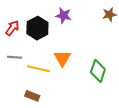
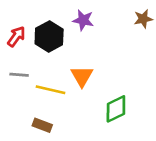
green diamond: (98, 71) -> (116, 109), moved, turned 45

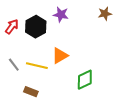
gray line: (19, 75) -> (14, 65), moved, turned 48
orange triangle: (82, 76) -> (60, 56), turned 30

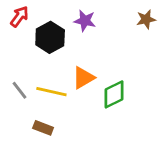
red arrow: (12, 27) -> (19, 17), moved
green diamond: (85, 80) -> (114, 94), moved

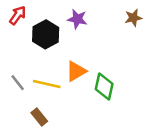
green diamond: (114, 94) -> (104, 87), turned -52
brown rectangle: (43, 128) -> (39, 117), turned 30

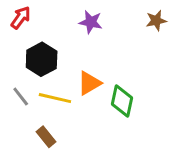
black hexagon: (46, 34) -> (42, 59), moved

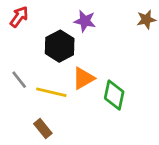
black hexagon: (42, 59) -> (60, 46), moved
gray line: (21, 97) -> (19, 80), moved

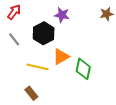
gray line: (19, 80) -> (14, 39), moved

